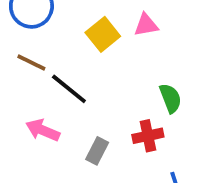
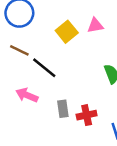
red cross: (148, 136) -> (87, 115), moved
gray rectangle: (97, 151) -> (63, 109), turned -35

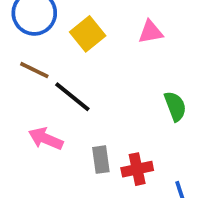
yellow square: (67, 32) -> (88, 34), moved

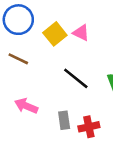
pink triangle: (150, 32) -> (81, 33), moved, turned 36
black line: (72, 97) -> (76, 78), moved

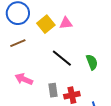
pink triangle: (81, 33) -> (66, 23), turned -32
brown line: (18, 59) -> (18, 43), turned -49

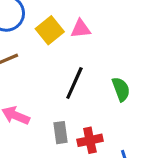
black line: (62, 58) -> (74, 83), turned 75

